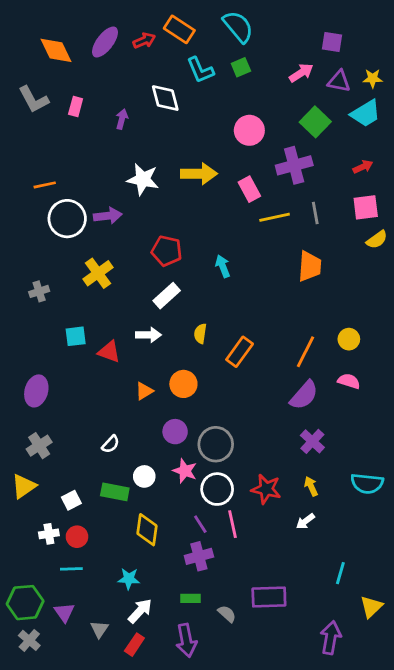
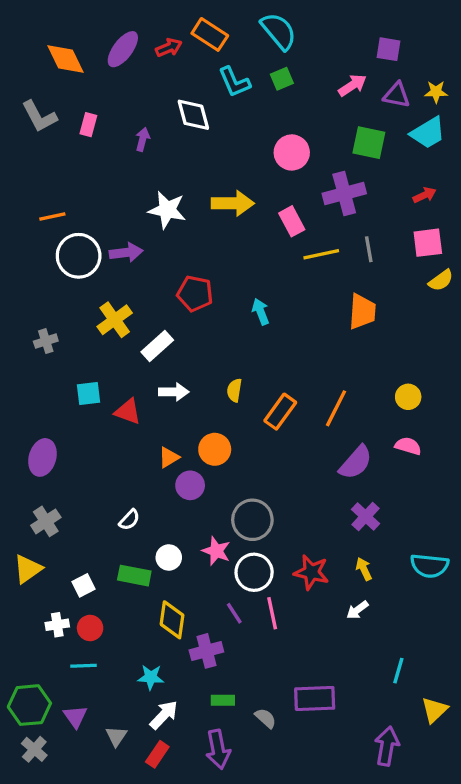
green square: (315, 122) -> (369, 143), turned -32
white rectangle: (167, 296) -> (157, 346), moved
orange line: (305, 352) -> (336, 408), moved
purple circle: (175, 432) -> (190, 485), moved
purple cross: (199, 556) -> (206, 651), moved

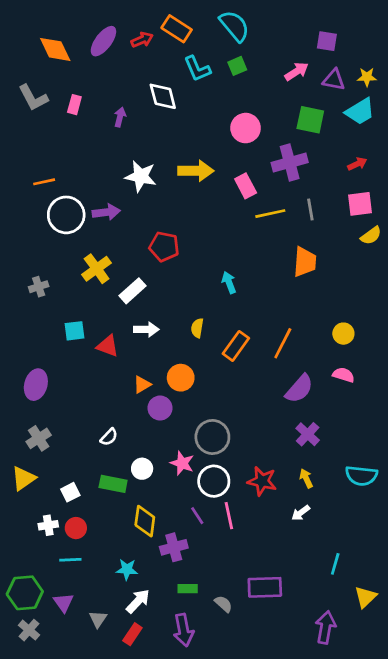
cyan arrow: (261, 312) -> (229, 283), moved

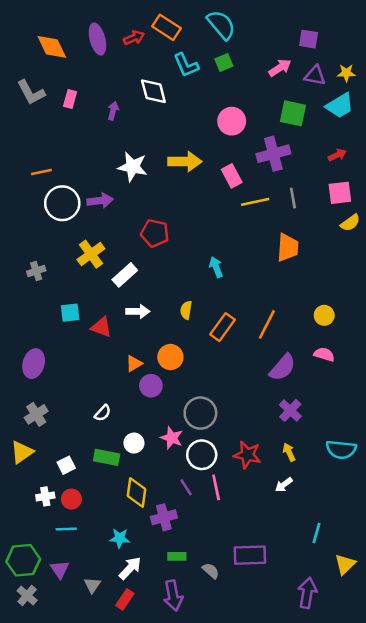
purple ellipse: (103, 41) -> (97, 39), turned -52

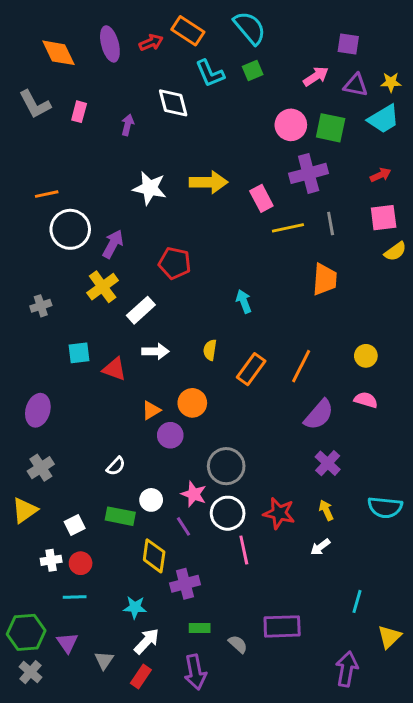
pink circle: (232, 121) -> (291, 125), moved
purple arrow: (100, 201) -> (113, 244), moved, turned -55
purple line: (186, 487) -> (183, 526), moved

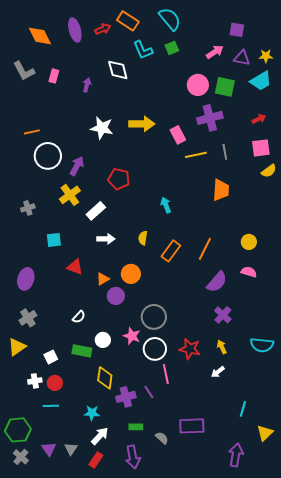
red triangle: (114, 369) -> (75, 267), moved
purple line: (183, 526) -> (149, 392), moved
purple triangle: (67, 643) -> (49, 449), moved

